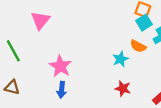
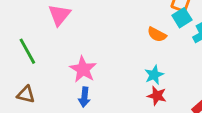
orange semicircle: (138, 46) -> (157, 34), moved
cyan star: (120, 59) -> (154, 75), moved

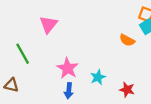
cyan star: (154, 75) -> (98, 77), moved
brown triangle: (26, 94) -> (11, 85), moved

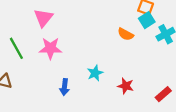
pink star: (68, 68) -> (50, 48), moved, turned -30

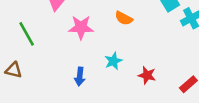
orange semicircle: (126, 34) -> (124, 18), moved
pink star: (50, 48) -> (81, 27), moved

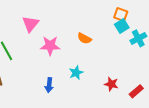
red star: (147, 75) -> (111, 84), moved

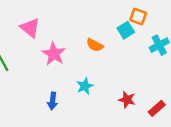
pink triangle: (30, 24) -> (30, 28), turned -30
cyan square: (122, 26) -> (126, 30), moved
pink star: (50, 46) -> (54, 54), turned 30

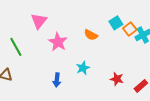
orange square: (138, 17) -> (130, 29), moved, turned 32
pink triangle: (30, 28) -> (39, 21), turned 30

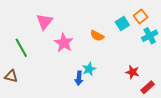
orange square: (130, 29) -> (141, 16), moved
red star: (117, 79) -> (132, 72), moved
blue arrow: (57, 80) -> (79, 78), moved

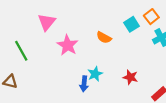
red star: (132, 72) -> (130, 77), moved

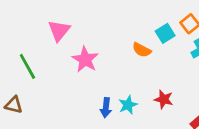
orange semicircle: (104, 37) -> (142, 50), moved
cyan star: (95, 74) -> (128, 105), moved

